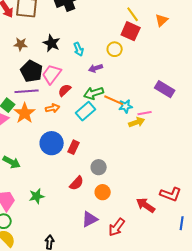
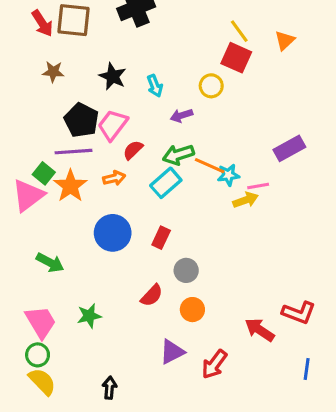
brown star: (21, 44) -> (53, 72), moved
purple rectangle: (165, 89) -> (289, 148), turned -60
red rectangle: (74, 147) -> (161, 238), moved
blue line: (182, 223) -> (307, 369), moved

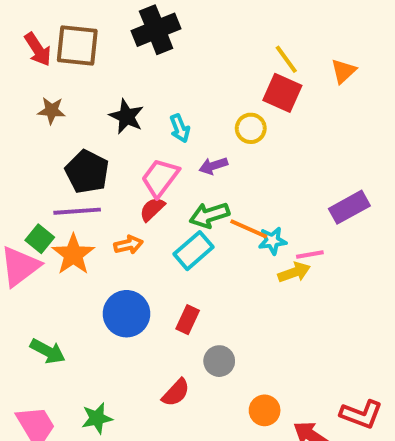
pink trapezoid: (113, 125) -> (160, 178), moved
orange circle: (192, 310) -> (265, 410), moved

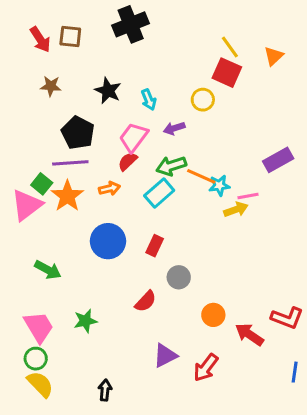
brown square: (77, 45) -> (70, 36), size x0.7

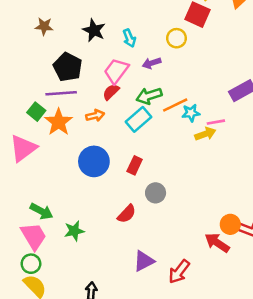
orange line: (201, 176) -> (175, 105), turned -50
pink triangle: (27, 205) -> (23, 148), moved
green arrow: (48, 270) -> (41, 211), moved
orange circle: (213, 315) -> (230, 224), moved

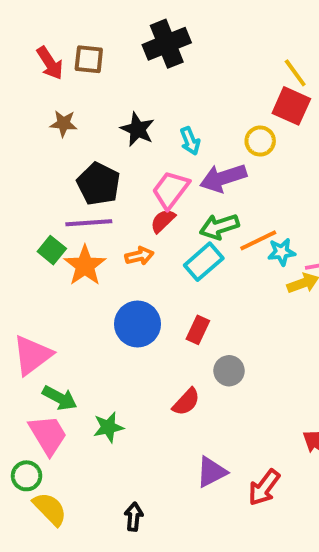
purple arrow: (152, 63) -> (223, 178), size x1.6
pink triangle: (23, 148) -> (32, 355), moved
green circle: (31, 264) -> (27, 476), moved

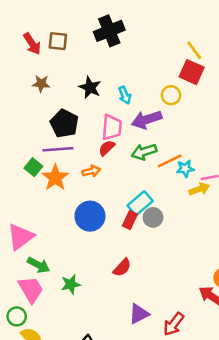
pink trapezoid: (171, 190) -> (112, 127), turned 148
cyan rectangle: (204, 262) -> (140, 203), moved
gray circle: (229, 371) -> (153, 217), moved

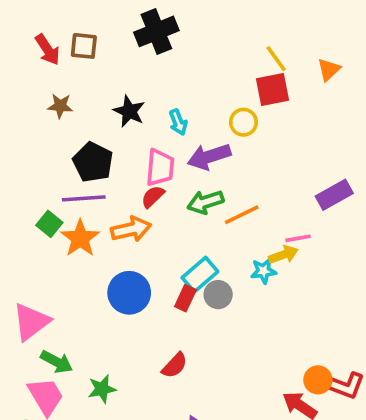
red square: (192, 72) -> (273, 90), turned -35
cyan star: (185, 169) -> (263, 271), moved
orange arrow: (91, 171) -> (131, 229), size x1.5

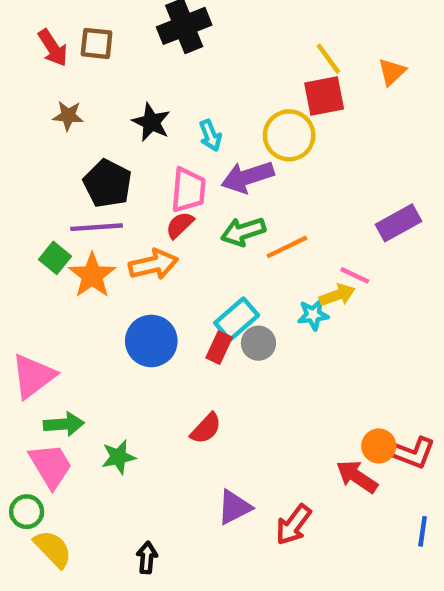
yellow circle: (244, 122) -> (289, 135), size x1.5
pink line: (298, 238) -> (355, 275), turned 35
green arrow: (57, 362) -> (64, 424), turned -32

